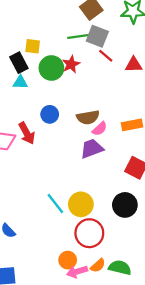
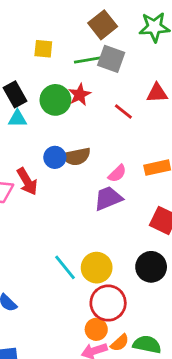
yellow square: (33, 46) -> (43, 49), moved
red line: (106, 56) -> (123, 112), moved
brown semicircle: (88, 117) -> (76, 156), moved
orange circle: (68, 260) -> (96, 329), moved

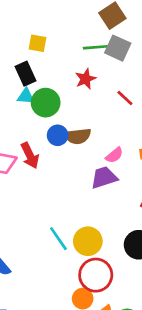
yellow square: (43, 49) -> (37, 43), moved
green circle: (55, 100) -> (46, 103), moved

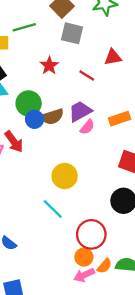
green line: (96, 47) -> (24, 27), moved
green circle: (46, 103) -> (29, 103), moved
purple trapezoid: (104, 178) -> (80, 111), moved
yellow circle: (88, 241) -> (65, 176), moved

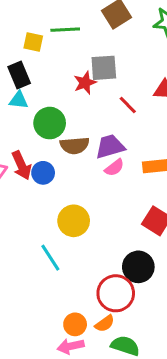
gray square: (72, 33) -> (104, 68), moved, turned -30
blue circle: (35, 119) -> (43, 173), moved
red circle: (91, 234) -> (116, 293), moved
orange semicircle: (104, 266) -> (105, 324), moved

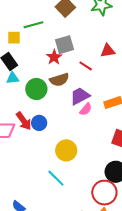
brown semicircle: (75, 146) -> (59, 80), moved

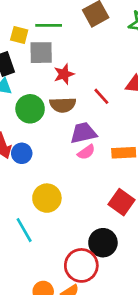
gray square: (64, 45) -> (41, 53), moved

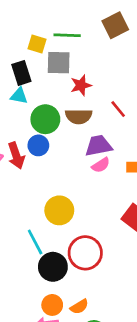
blue circle: (22, 153) -> (38, 145), moved
black circle: (103, 243) -> (53, 267), moved
red circle: (81, 265) -> (85, 253), moved

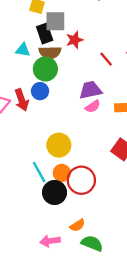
black rectangle: (21, 73) -> (45, 33), moved
brown semicircle: (79, 116) -> (50, 53), moved
orange circle: (52, 305) -> (62, 173), moved

